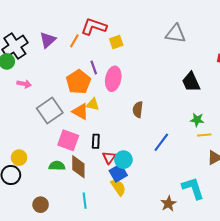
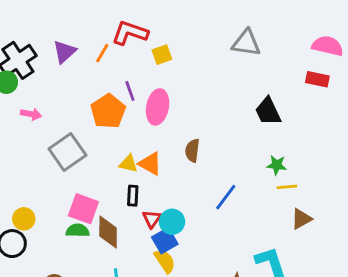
yellow triangle: (93, 104) -> (128, 164), moved
orange triangle: (80, 112) -> (150, 164), moved
pink square: (68, 140) -> (83, 209), moved

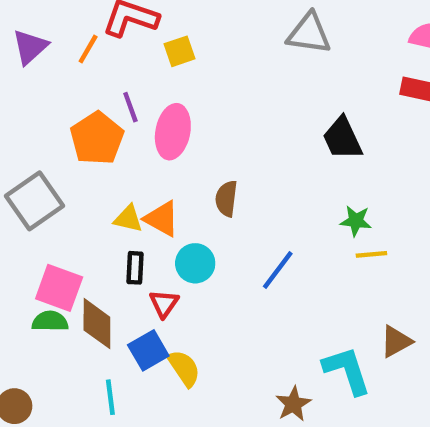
brown triangle: (301, 219) -> (396, 341), moved
cyan circle: (172, 222) -> (195, 263), moved
blue square: (165, 241) -> (148, 350), moved

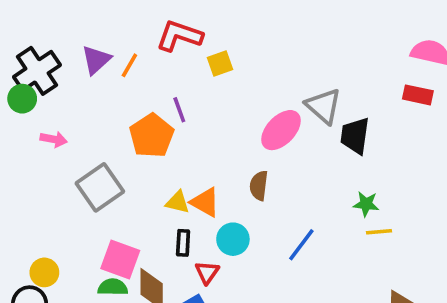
gray triangle: (309, 33) -> (324, 106), moved, turned 33
orange line: (88, 49) -> (129, 65), moved
pink ellipse: (173, 132) -> (281, 130), moved, turned 33
black trapezoid: (342, 138) -> (355, 136), turned 33

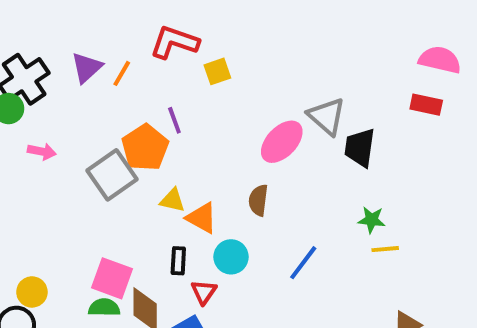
gray square: (100, 187) -> (112, 175), moved
yellow triangle: (177, 202) -> (172, 200), moved

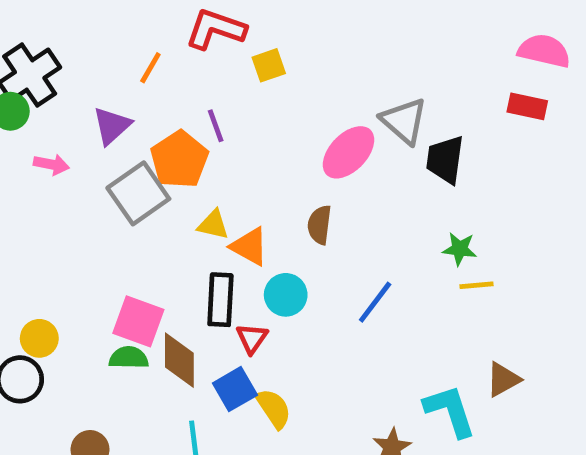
purple triangle: (87, 68) -> (112, 126), moved
black rectangle: (178, 261) -> (220, 300), size x1.5

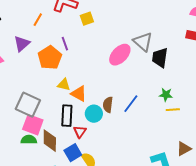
gray square: (138, 193) -> (28, 105), moved, turned -30
brown semicircle: (320, 225) -> (108, 105), moved
blue line: (375, 302) -> (131, 104), moved

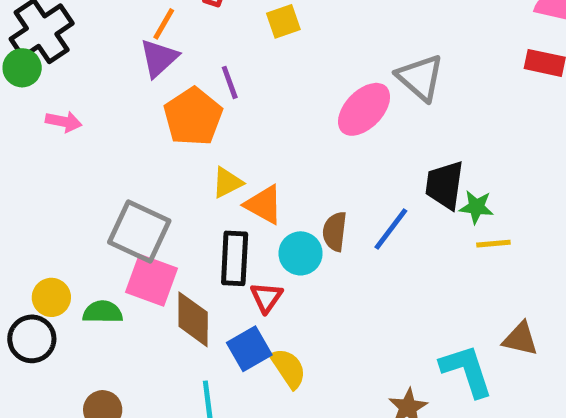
purple triangle: (22, 44) -> (159, 58), moved
black trapezoid: (160, 58) -> (445, 185), moved
yellow triangle: (64, 85) -> (227, 183), turned -40
green semicircle: (29, 140) -> (103, 312), moved
brown triangle: (184, 149) -> (520, 339), turned 42

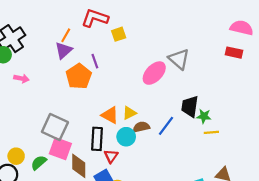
yellow triangle: (227, 183) -> (129, 113), moved
brown semicircle: (335, 231) -> (141, 127), turned 70
green semicircle: (103, 312) -> (39, 163), turned -42

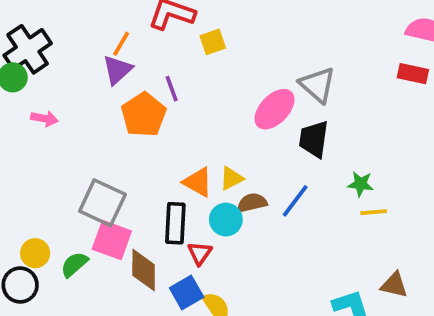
black trapezoid: (190, 107) -> (314, 139), moved

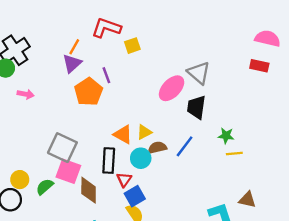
blue square: (187, 292) -> (135, 196), moved

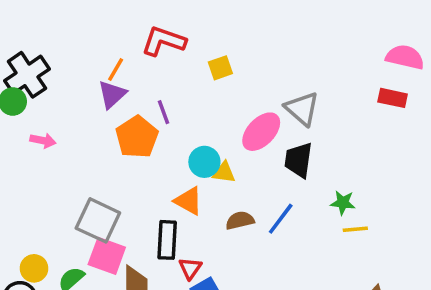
yellow square: (132, 46) -> (220, 68), moved
yellow triangle: (144, 132) -> (224, 172), moved, turned 35
cyan circle: (141, 158) -> (204, 162), moved

